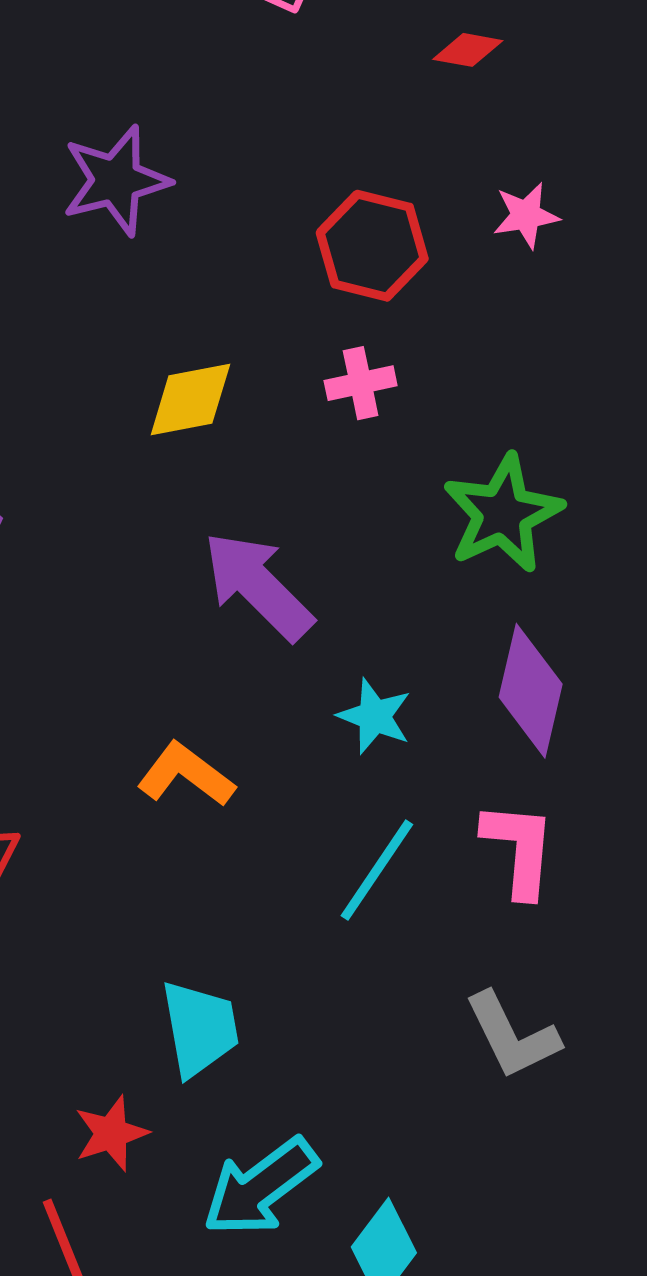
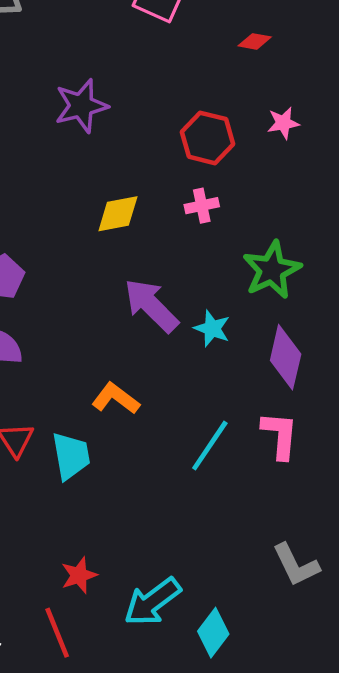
cyan star: (375, 716) -> (212, 328), moved
cyan trapezoid: (200, 1029) -> (71, 456), moved
gray L-shape: (512, 1036) -> (296, 565), moved

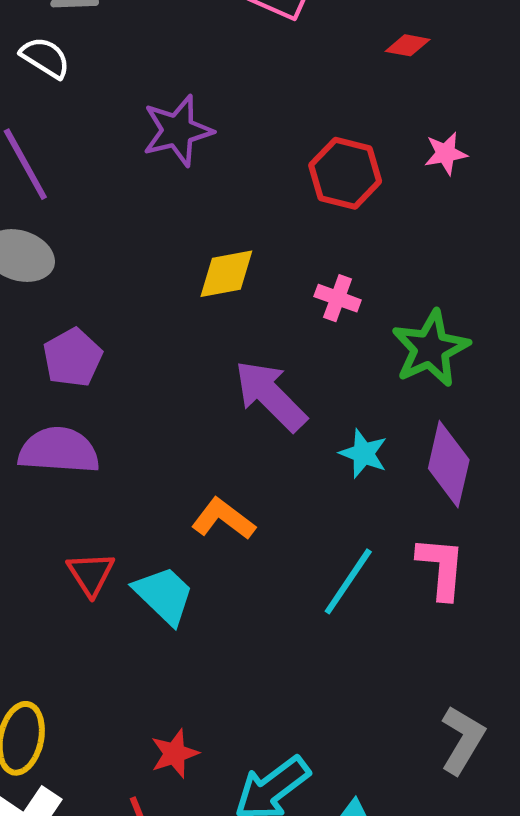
pink cross: (202, 206) -> (338, 298), moved, turned 32
cyan star: (212, 328) -> (363, 453), moved
cyan trapezoid: (71, 456) -> (164, 595), turned -36
gray L-shape: (296, 565) -> (462, 740), turned -123

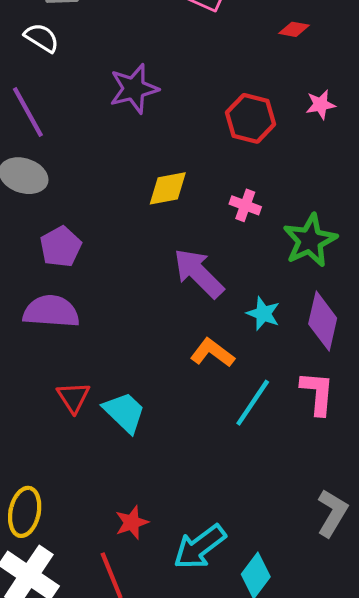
orange L-shape: (223, 519) -> (212, 353), moved

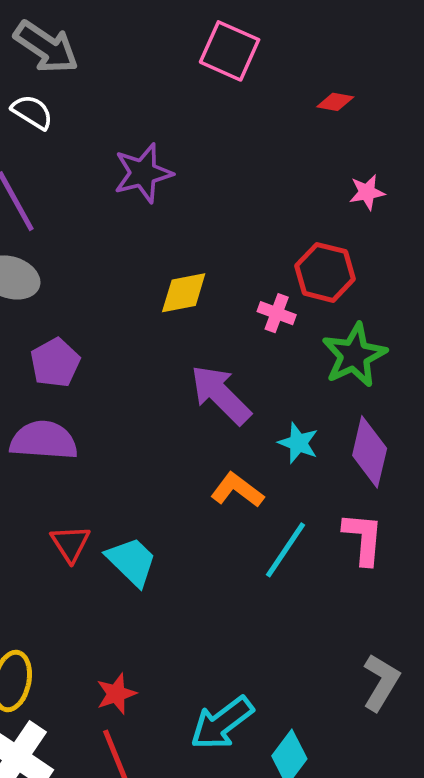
red hexagon: (251, 118) -> (325, 272), moved
red star: (132, 523) -> (116, 694), moved

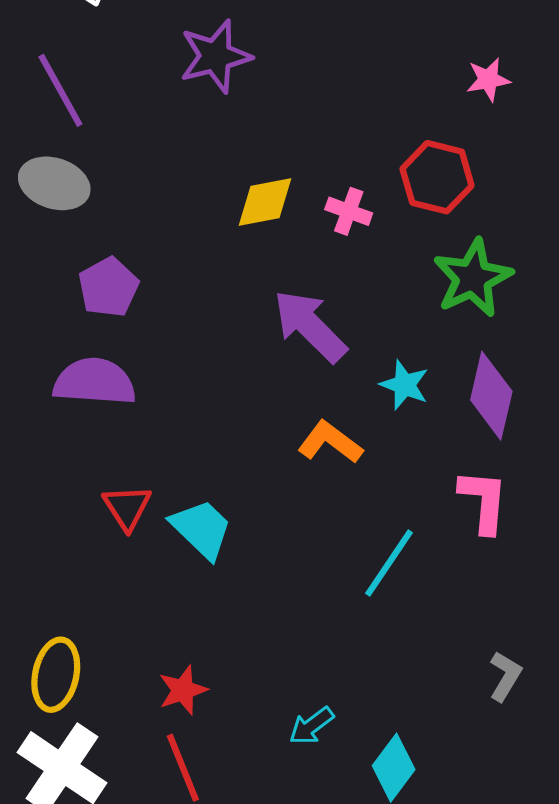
pink cross: (277, 313) -> (349, 211), moved
cyan line: (286, 550) -> (389, 563), moved
gray L-shape: (381, 682) -> (505, 676), size x0.7
cyan arrow: (222, 723) -> (312, 726), size x0.6

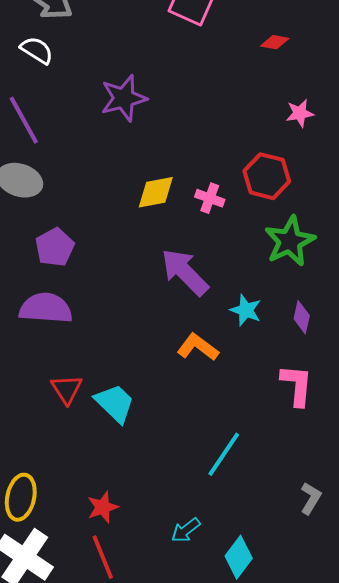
purple diamond: (491, 396) -> (302, 317), size x0.6
cyan line: (389, 563) -> (224, 454), moved

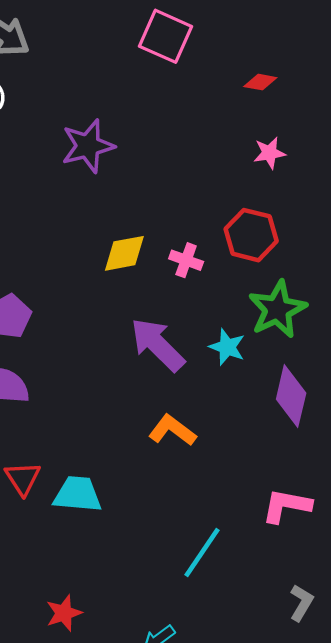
pink star: (300, 113) -> (269, 153), moved
cyan star: (246, 310) -> (227, 347), moved
purple diamond: (302, 317) -> (291, 396), size x1.6
pink L-shape: (297, 385) -> (287, 506), moved, turned -84
cyan trapezoid: (115, 403) -> (78, 494), turned -39

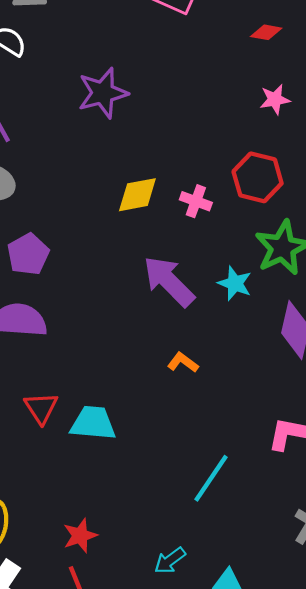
orange L-shape: (172, 430) -> (183, 362), size x0.7

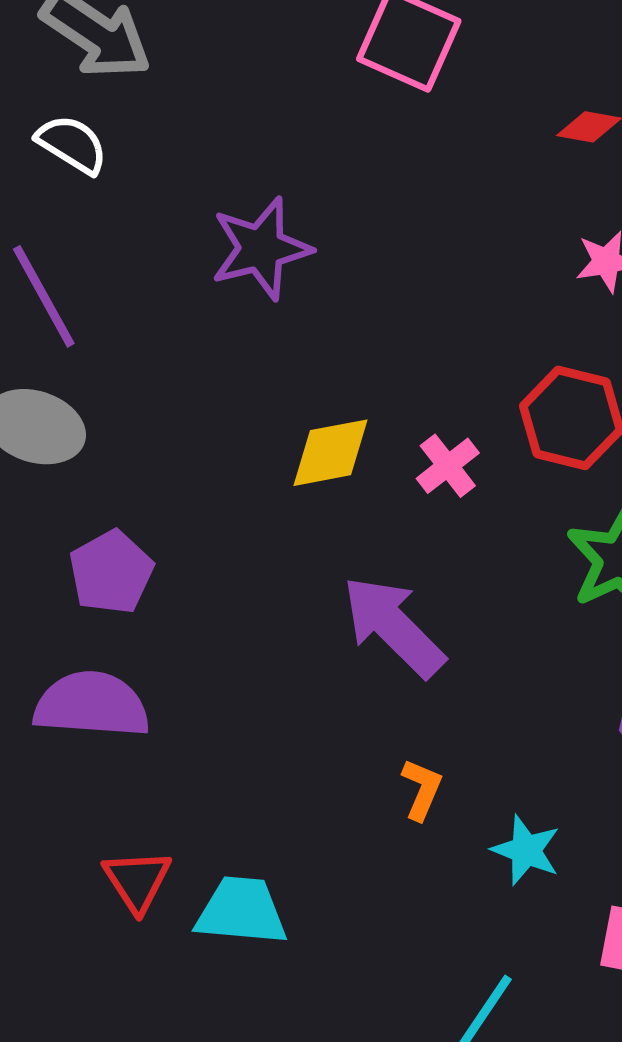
pink cross: (196, 201) -> (448, 466), turned 32
cyan star: (235, 283) -> (526, 850), moved
orange L-shape: (183, 362) -> (422, 789), turned 76

